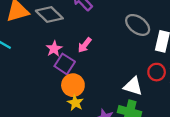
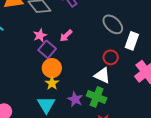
red circle: (157, 72) -> (111, 57), moved

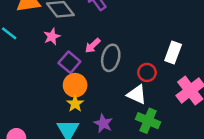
gray ellipse: (113, 24) -> (111, 58), moved, turned 60
pink star: (40, 35) -> (52, 37), moved
green cross: (97, 97) -> (148, 121), moved

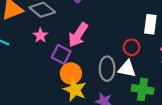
pink arrow: (93, 46) -> (78, 35), size x1.6
gray ellipse: (111, 58) -> (107, 69), moved
yellow star: (75, 104) -> (75, 90), size x1.5

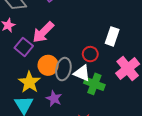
orange circle: (71, 73) -> (48, 65), moved
green cross: (143, 89) -> (94, 84), moved

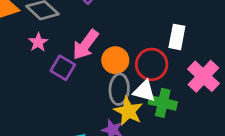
red circle: (90, 54) -> (152, 64), size x1.5
orange circle: (48, 65) -> (115, 60), moved
yellow star: (29, 82) -> (128, 111), moved

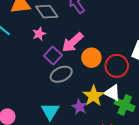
gray ellipse: (119, 89) -> (61, 74), moved, turned 50
white triangle: (144, 91) -> (112, 93), moved
green cross: (163, 103) -> (125, 105), moved

